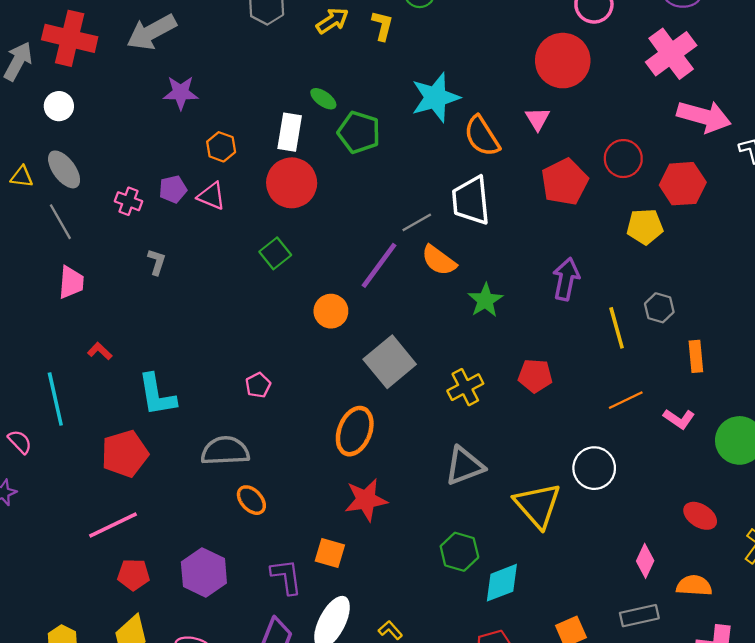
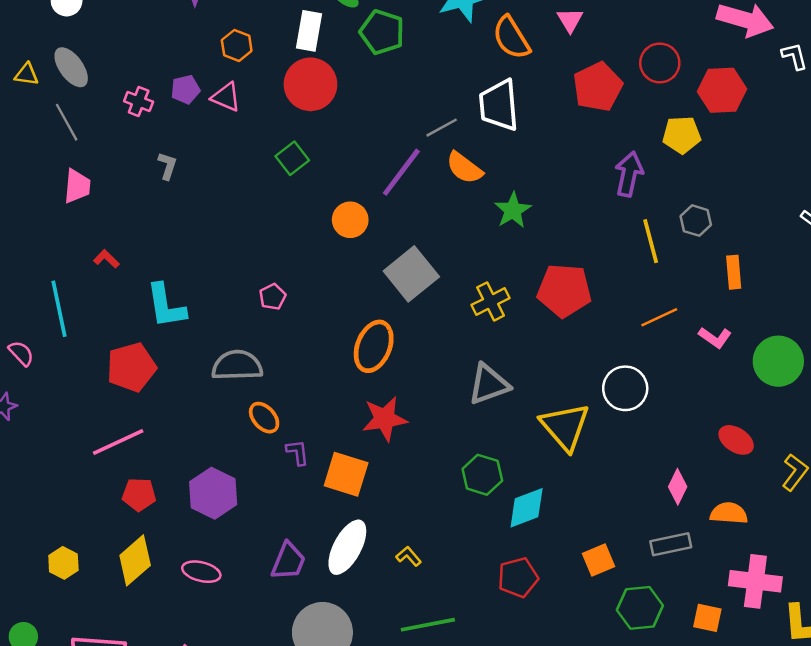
purple arrow: (566, 279) -> (629, 174), moved
red pentagon: (535, 376) -> (564, 290), size x1.5
orange square: (330, 553) -> (346, 474), size x1.4
purple L-shape: (286, 577) -> (297, 452), moved, size x0.7

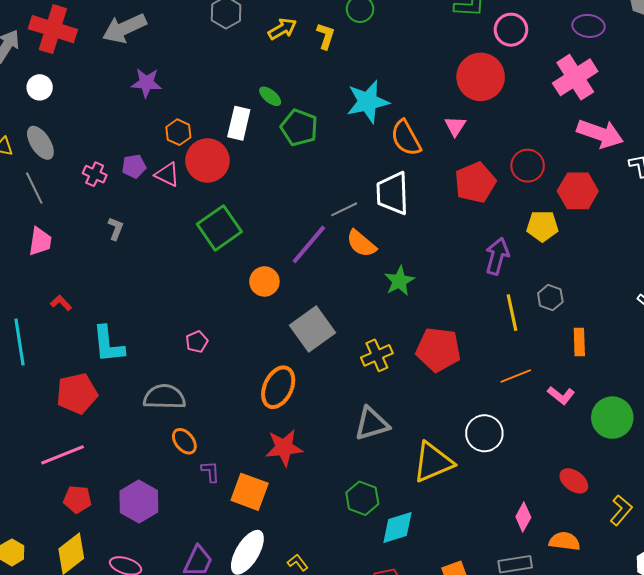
red circle: (310, 84) -> (207, 160), moved
green square: (292, 158) -> (219, 228), size x1.6
yellow triangle: (565, 427) -> (433, 462), turned 45

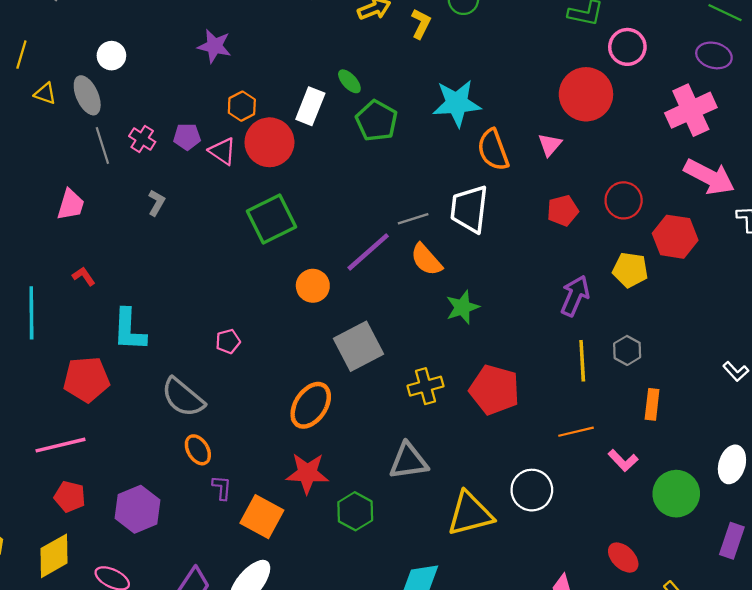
white circle: (40, 87) -> (111, 56), moved
red pentagon: (475, 183) -> (563, 211), size x0.7
gray line: (34, 188) -> (102, 146), moved
gray semicircle: (164, 397) -> (183, 397), turned -150
green hexagon: (362, 498) -> (355, 511), moved

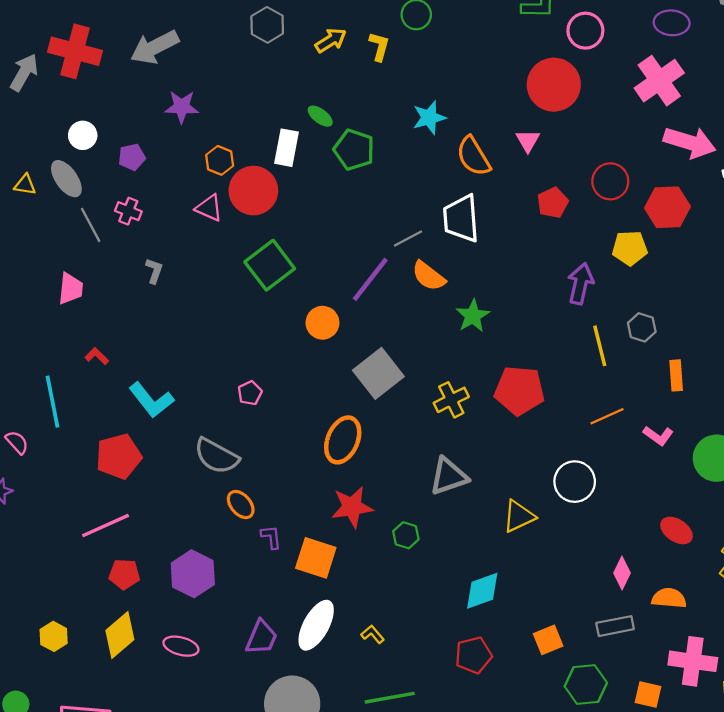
cyan star: (457, 103) -> (429, 118), size x0.7
purple pentagon: (187, 137) -> (132, 157), moved
cyan L-shape: (129, 330) -> (151, 400), turned -30
green hexagon: (355, 511) -> (406, 535), size x0.7
yellow triangle: (470, 514) -> (519, 516), size x0.7

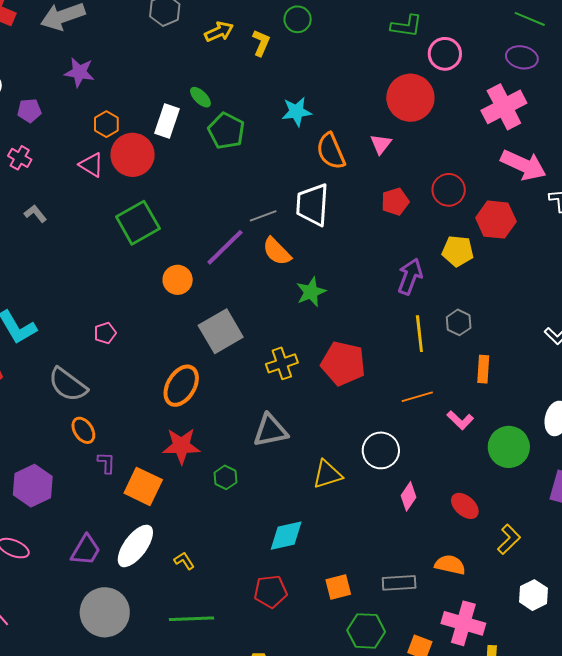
gray L-shape: (154, 271) -> (35, 214), turned -65
pink diamond: (622, 573) -> (409, 496), moved

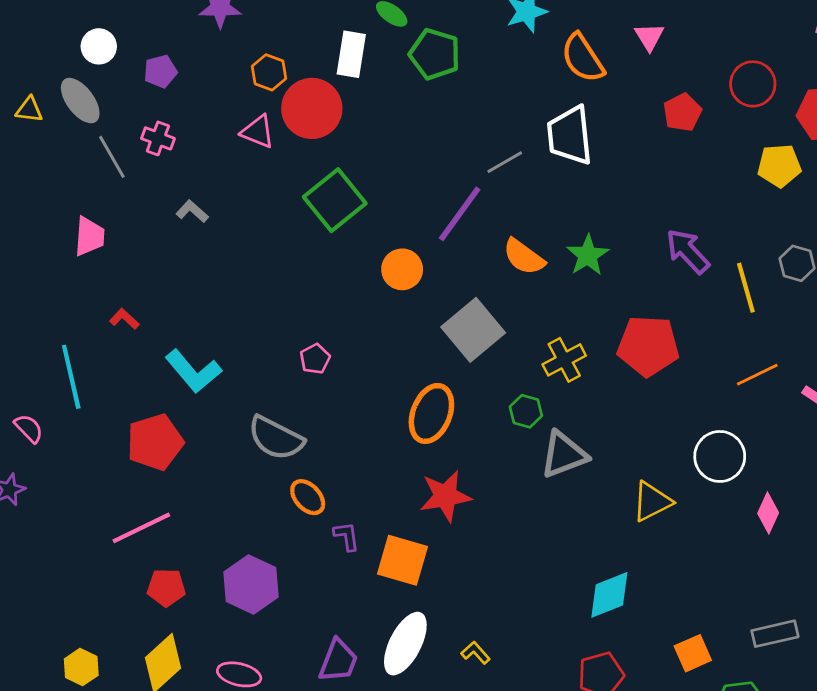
orange semicircle: (277, 251) -> (524, 257), moved
purple arrow: (410, 276) -> (688, 251), moved, turned -54
green hexagon: (225, 477) -> (526, 411), moved

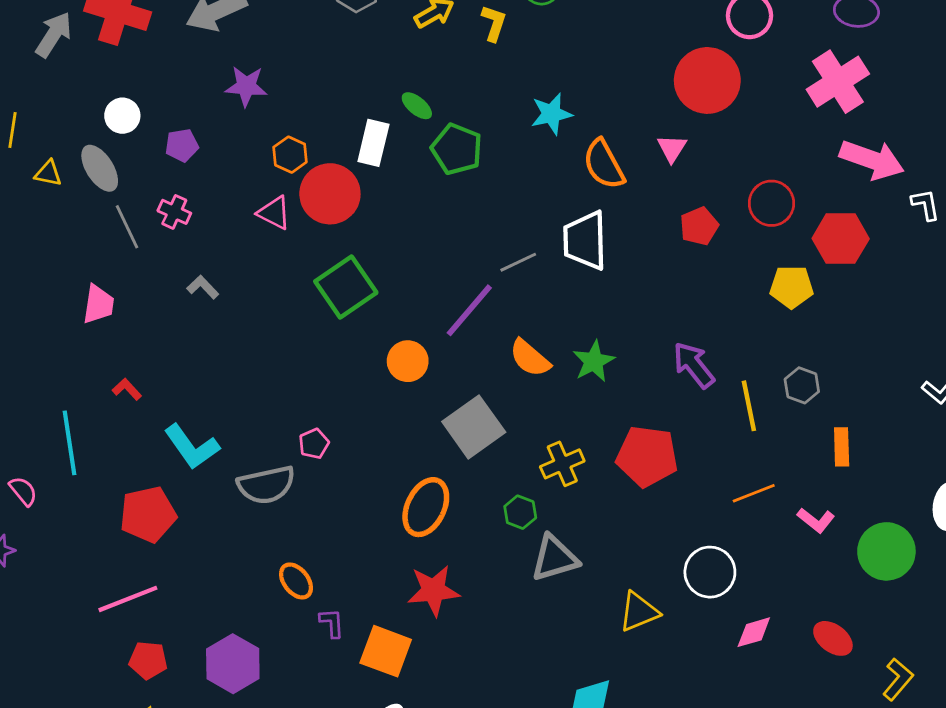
gray semicircle: (276, 438) -> (266, 485), moved, turned -44
pink diamond: (768, 513) -> (754, 632), turned 45

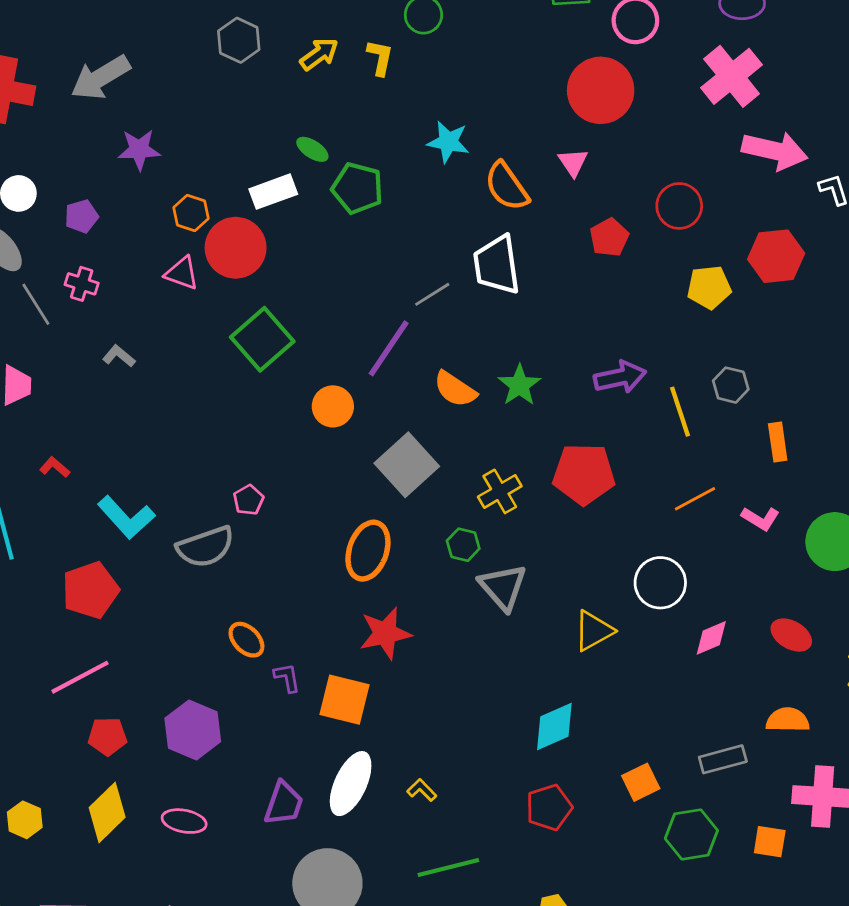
cyan star: (551, 114) -> (448, 142), turned 30
white rectangle: (373, 143) -> (273, 192), turned 63
red hexagon: (841, 239) -> (776, 256), moved
purple arrow: (694, 365) -> (620, 377), turned 123
gray triangle: (555, 558) -> (503, 587), turned -48

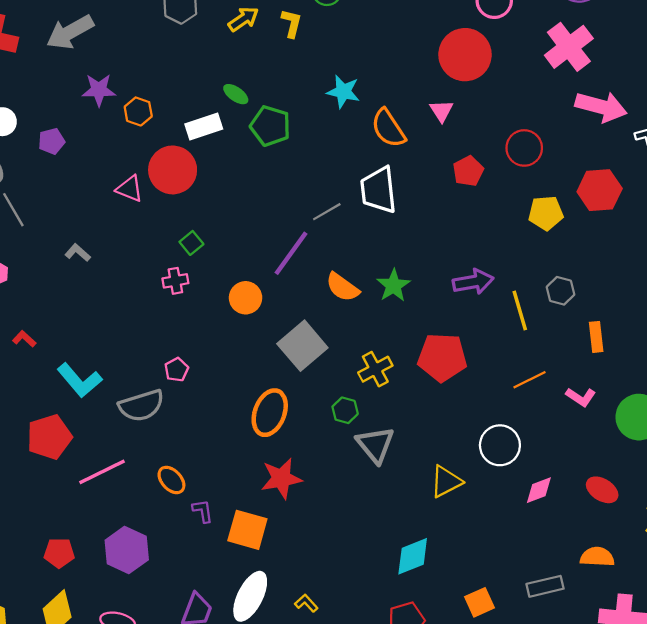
orange hexagon: (191, 213) -> (138, 111), moved
pink cross: (82, 284) -> (175, 281), moved, turned -30
green square: (262, 339) -> (191, 243), size x0.5
pink line: (80, 677) -> (102, 472), moved

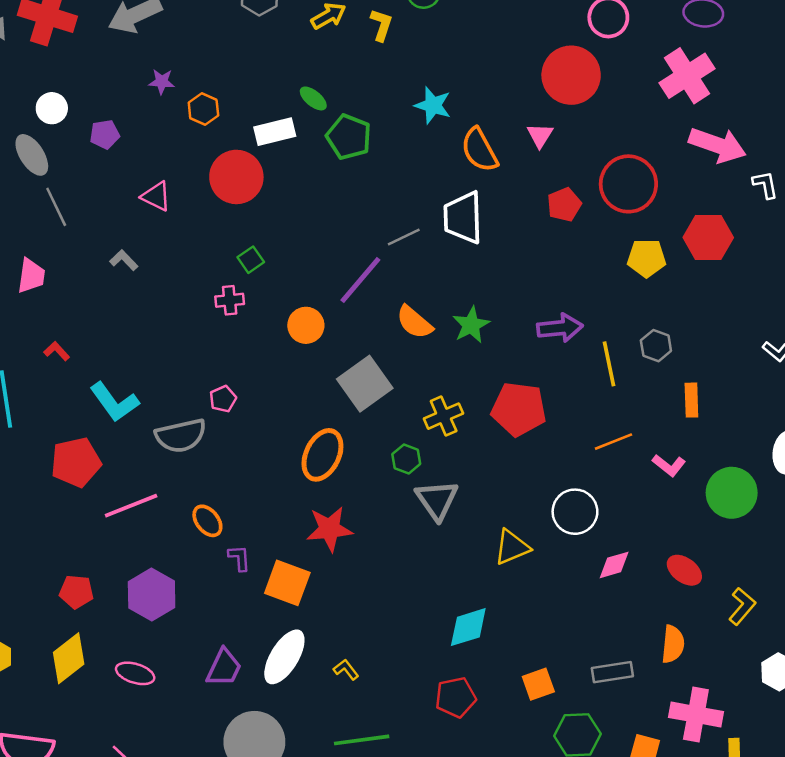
purple star: (99, 90) -> (162, 82), size x0.7
red circle: (524, 148) -> (628, 184), size x1.4
pink triangle: (130, 189) -> (156, 196), moved
orange semicircle: (597, 557) -> (673, 644), turned 88

